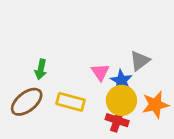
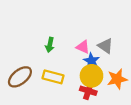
gray triangle: (140, 61) -> (105, 46), turned -49
green arrow: (41, 69) -> (50, 45), moved
pink triangle: (100, 72) -> (83, 47), moved, turned -32

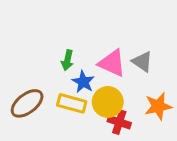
pink triangle: (83, 47) -> (112, 63), size x1.5
blue star: (91, 61) -> (83, 82), moved
yellow circle: (91, 76) -> (108, 102), moved

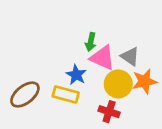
green arrow: (67, 60) -> (91, 42), moved
yellow circle: (108, 102) -> (118, 84), moved
orange star: (158, 106) -> (145, 81), moved

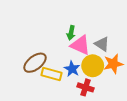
blue star: (76, 75) -> (72, 69), moved
brown ellipse: (25, 94) -> (35, 63), moved

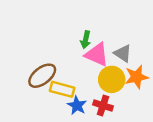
blue star: (72, 69) -> (77, 105), moved

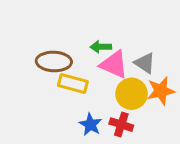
green arrow: (86, 40) -> (101, 47), turned 77
brown ellipse: (42, 76) -> (54, 61), moved, turned 40
yellow rectangle: (62, 89) -> (73, 83), moved

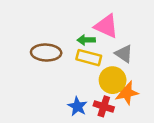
pink triangle: (114, 64) -> (106, 26), moved
yellow rectangle: (73, 83) -> (89, 58), moved
orange star: (161, 91) -> (126, 93), moved

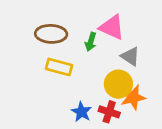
green arrow: (86, 40) -> (91, 42), turned -72
brown ellipse: (46, 53) -> (51, 34), moved
yellow rectangle: (89, 58) -> (59, 67), moved

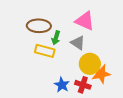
green arrow: (91, 42) -> (56, 38), moved
gray triangle: (130, 56) -> (78, 43), moved

